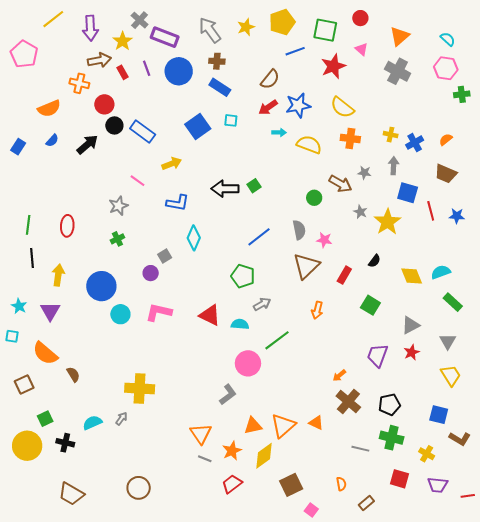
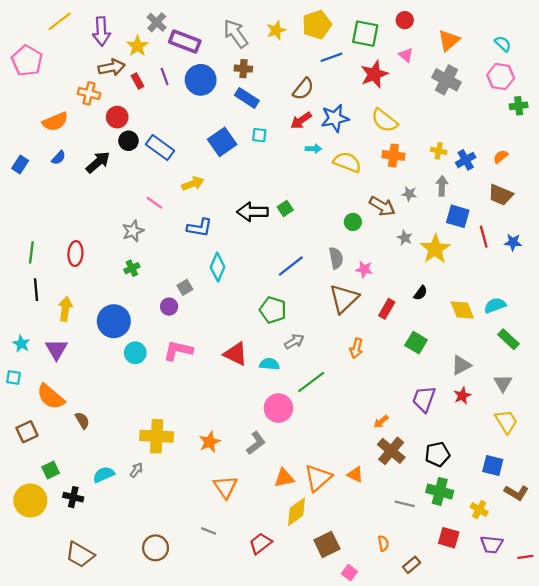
orange star: (232, 451) -> (210, 442), moved
gray line: (205, 459) -> (209, 531), moved

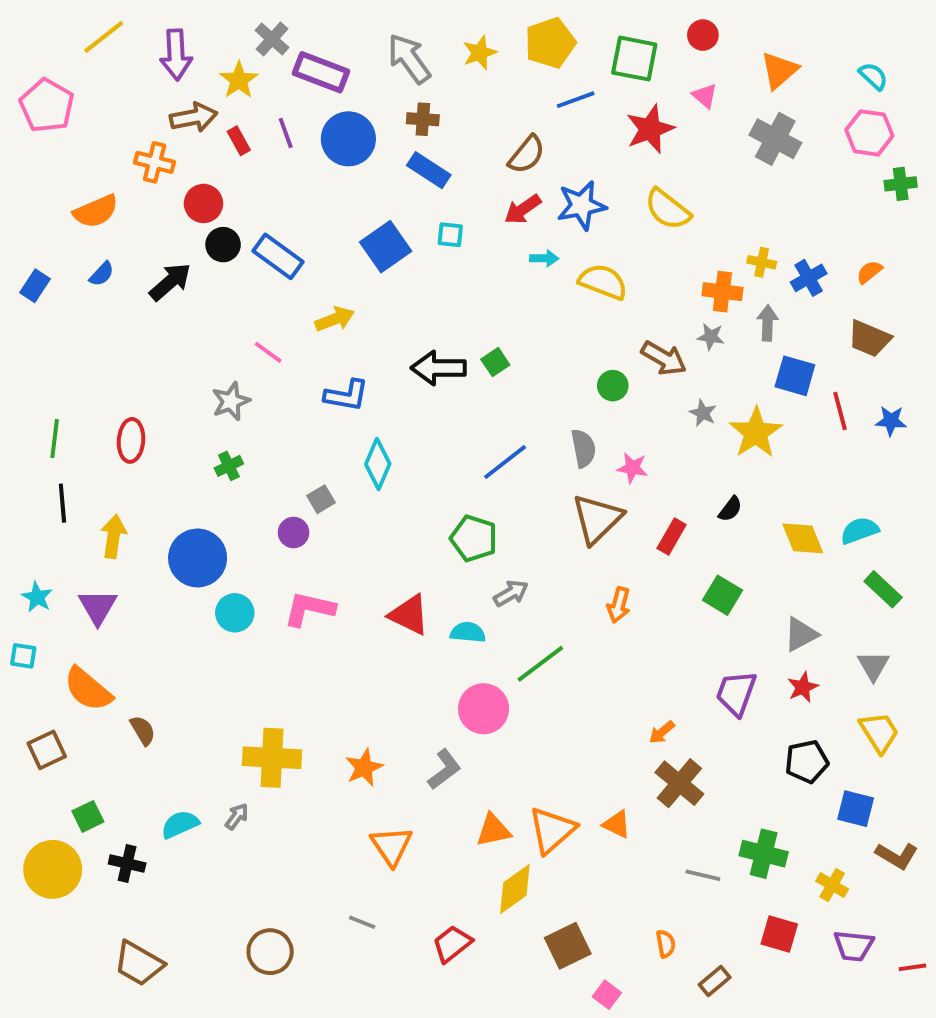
orange cross: (393, 155) -> (722, 292), moved
black pentagon: (437, 454) -> (807, 762), moved

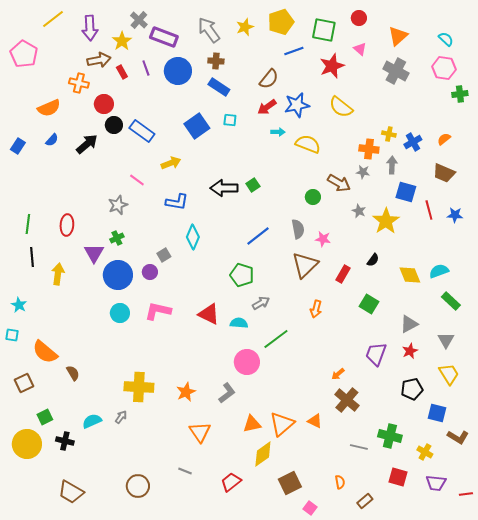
blue circle: (198, 558) -> (118, 275), moved
purple triangle: (98, 607) -> (94, 253), moved

